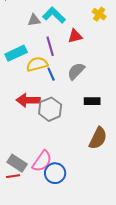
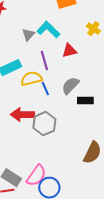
gray triangle: (34, 20) -> (28, 35), turned -40
black rectangle: (92, 101) -> (85, 101), moved

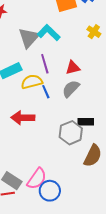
gray triangle: (28, 35) -> (29, 38), size x1.6
red triangle: (69, 51) -> (73, 68), moved
black rectangle: (85, 101) -> (86, 122), moved
gray hexagon: (44, 124) -> (71, 133), moved

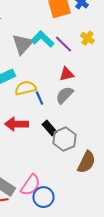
purple line: (45, 64) -> (64, 44), moved, turned -30
black rectangle: (86, 122) -> (50, 128), moved, turned 49

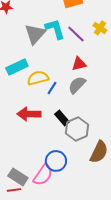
cyan L-shape: (42, 39) -> (55, 29), turned 30
blue line: (40, 98) -> (52, 88), turned 56
blue circle: (44, 197) -> (56, 161), moved

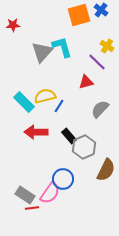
purple line: (76, 34) -> (97, 62), moved
cyan rectangle: (17, 67) -> (24, 102), moved, turned 70
gray semicircle: (77, 85) -> (100, 109), moved
red line: (14, 190) -> (32, 208), moved

